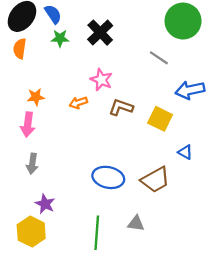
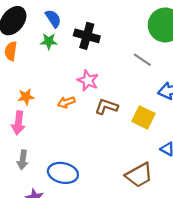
blue semicircle: (53, 14) -> (53, 18), moved
black cross: (100, 33) -> (87, 36), turned -30
blue ellipse: (108, 177) -> (63, 173), moved

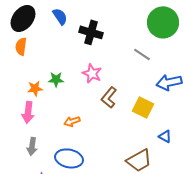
green star: (49, 41) -> (56, 79), moved
orange arrow: (66, 102) -> (72, 121), moved
brown L-shape: (106, 107) -> (109, 97), turned -70

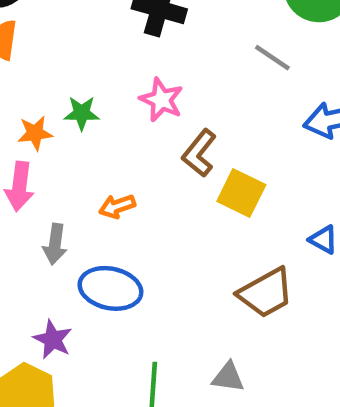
yellow square: (143, 107) -> (241, 193), moved
gray arrow: (32, 146) -> (55, 244), moved

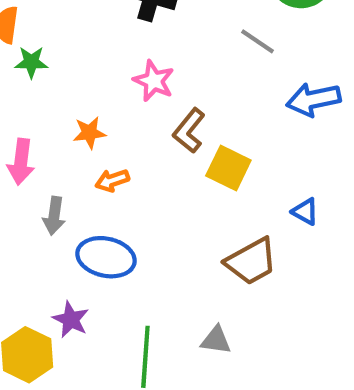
green star: (82, 113) -> (31, 62), moved
orange star: (35, 133) -> (89, 133), moved
purple star: (53, 339) -> (71, 319), moved

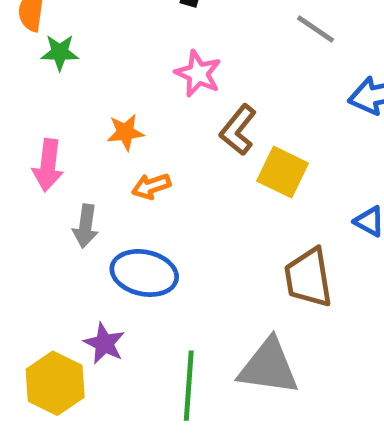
brown trapezoid: (251, 261) -> (308, 278), turned 110
gray triangle: (216, 340) -> (269, 367), size x1.8

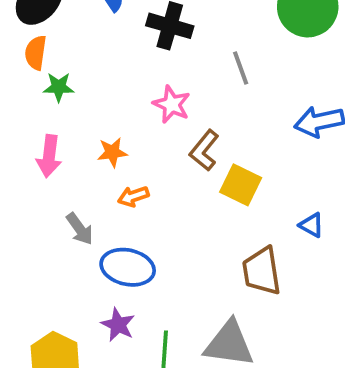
gray line: (315, 29) -> (241, 68), moved, turned 36
pink arrow: (48, 165) -> (49, 156), moved
gray arrow: (86, 226) -> (80, 229), turned -44
purple star: (104, 343) -> (118, 325), moved

